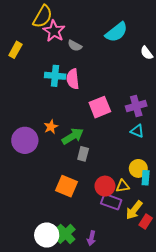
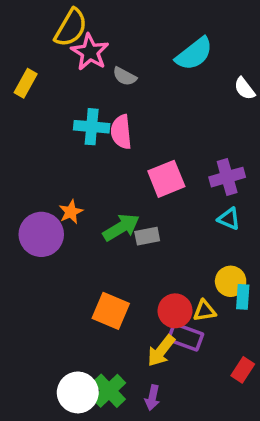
orange star: (51, 127) -> (71, 212), moved
gray rectangle: (83, 154) -> (147, 236), moved, turned 64
yellow arrow: (134, 210) -> (161, 351), moved

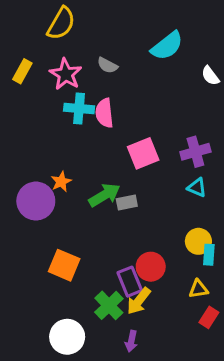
pink star: (90, 52) -> (66, 74), moved
orange square: (111, 311) -> (64, 265), moved
yellow triangle: (205, 311) -> (198, 289), moved
purple rectangle: (185, 337) -> (130, 282), moved, turned 48
green cross: (109, 391) -> (109, 305), moved

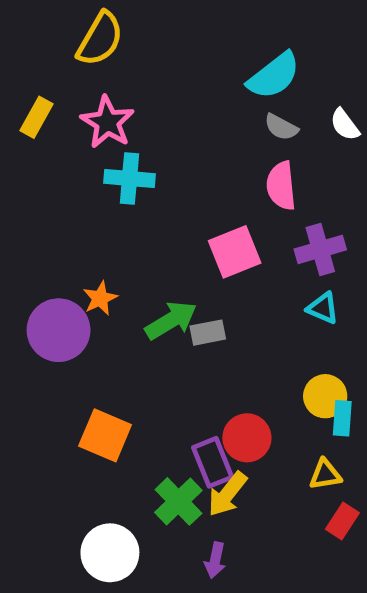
gray semicircle: (107, 65) -> (281, 127), moved
pink semicircle: (104, 113) -> (281, 186), moved

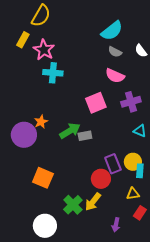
yellow rectangle: (37, 117) -> (23, 40), moved
pink semicircle: (281, 186) -> (115, 76), turned -60
cyan triangle: (323, 308) -> (140, 131), moved
purple rectangle: (213, 462) -> (113, 164), moved
purple arrow: (215, 560) -> (116, 225), moved

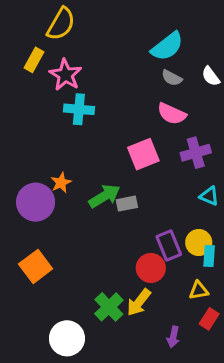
orange square: (43, 178) -> (36, 266), moved, turned 30

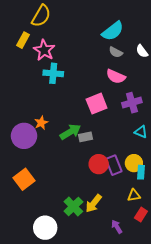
red circle: (151, 268) -> (99, 164), moved
purple arrow: (173, 337) -> (117, 227), turned 136

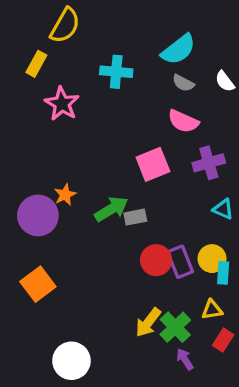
pink star: (44, 50) -> (62, 104), moved
cyan cross: (53, 73) -> (116, 72), moved
green cross: (73, 206) -> (175, 327), moved

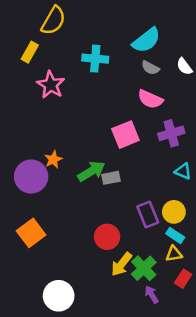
red circle: (156, 260) -> (107, 237), moved
cyan rectangle: (223, 273) -> (175, 235), moved, turned -60

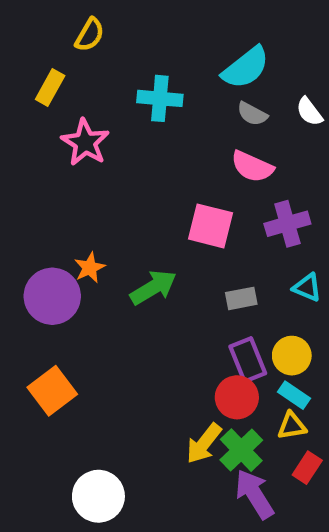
yellow semicircle: (53, 21) -> (90, 35), size x0.7
pink square: (125, 135) -> (210, 226), turned 36
gray rectangle: (111, 178) -> (241, 298), moved
red circle: (107, 237) -> (237, 397), moved
purple arrow: (152, 294) -> (254, 494), size x1.6

